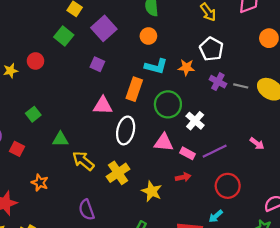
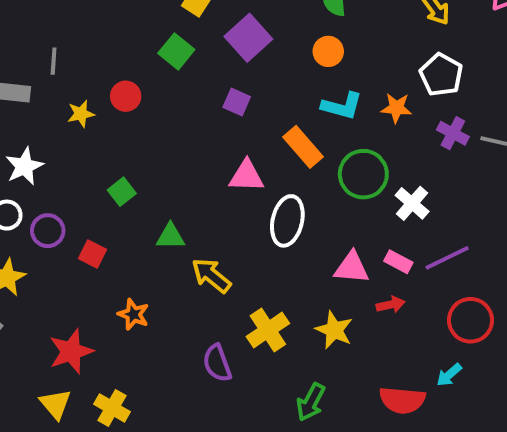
orange rectangle: (134, 89) -> (303, 147), turned -60
pink triangle: (164, 142) -> (352, 268), moved
yellow cross: (118, 173) -> (268, 330), moved

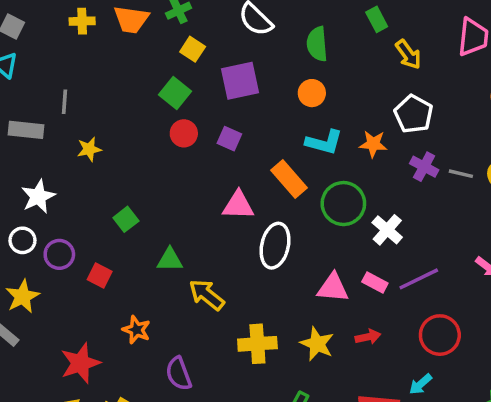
purple square: (248, 38) -> (240, 81), turned 30
red circle: (126, 96) -> (184, 133), moved
red arrow: (391, 305) -> (368, 337), moved
yellow cross: (268, 330) -> (257, 344), turned 30
purple semicircle: (217, 363) -> (179, 374), moved

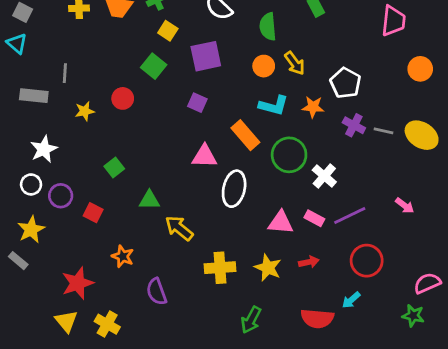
yellow arrow: (408, 54) -> (295, 63), moved
red circle: (184, 133) -> (123, 98), moved

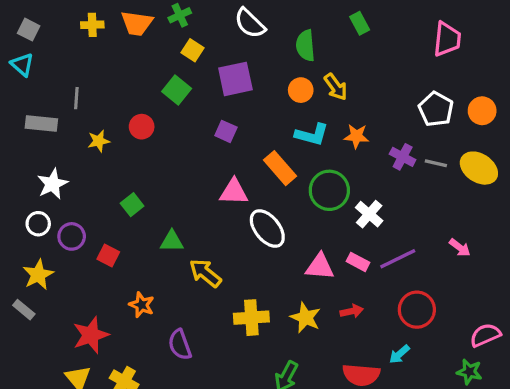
orange circle: (420, 69) -> (482, 111), moved
white pentagon: (345, 83) -> (436, 109), moved
white ellipse: (234, 189) -> (267, 228), turned -52

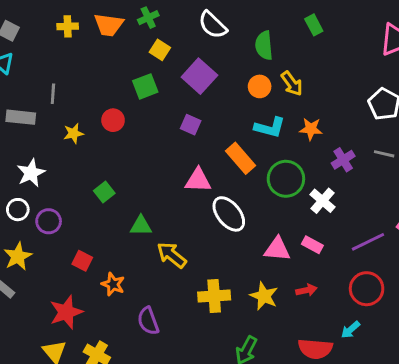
purple square: (235, 79) -> (199, 76), turned -36
green square: (177, 90) -> (145, 86), turned 30
purple cross: (403, 157) -> (343, 160), moved, turned 30
red square: (108, 256) -> (82, 261), moved
purple line: (398, 259) -> (368, 242), moved

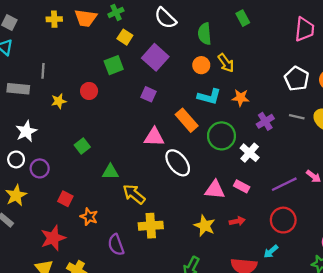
yellow cross: (214, 296) -> (151, 226), moved

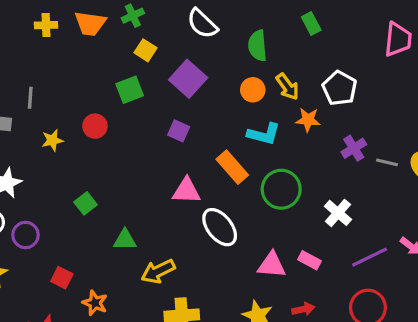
white pentagon: (297, 79) -> (340, 88), moved
orange star: (241, 98) -> (308, 120), moved
purple cross: (265, 121) -> (354, 148), moved
white cross: (250, 153) -> (338, 213), moved
yellow arrow: (134, 194) -> (158, 271), turned -65

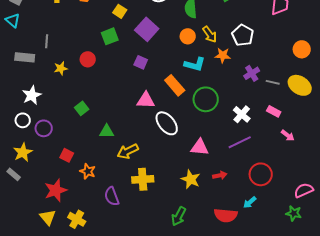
purple line: (370, 257) -> (240, 142), moved
pink rectangle: (310, 260) -> (274, 111), moved

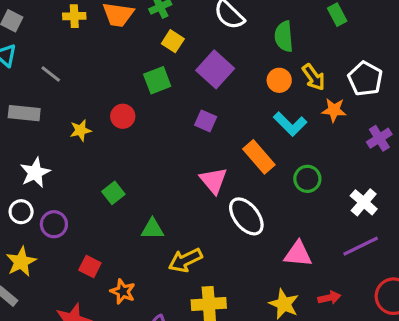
gray line: (47, 41) -> (51, 74), moved, turned -56
cyan L-shape: (195, 64) -> (290, 124), turned 30
green circle: (206, 99) -> (307, 179), size x0.7
pink triangle: (146, 100) -> (214, 180), turned 48

